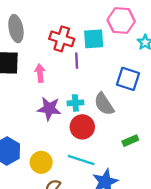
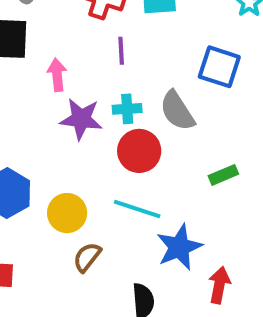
purple line: (77, 61) -> (121, 51), moved
pink arrow: (40, 73) -> (57, 75), moved

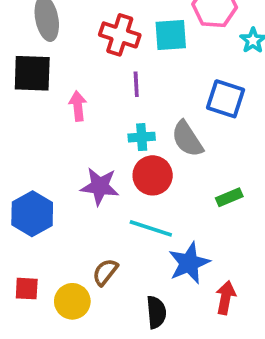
purple star: (81, 119) -> (100, 186), moved
yellow circle: (67, 213) -> (72, 301), moved

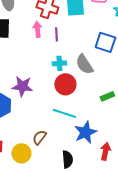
pink arrow: (78, 106) -> (37, 29), moved
purple star: (100, 186) -> (22, 86), moved

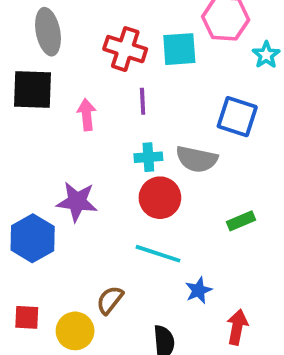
pink arrow: (37, 29) -> (87, 115), moved
gray semicircle: (84, 64) -> (197, 159), turned -45
blue star: (85, 132) -> (199, 290), size x0.6

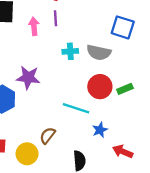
purple line: (143, 101) -> (55, 18), moved
red circle: (160, 198) -> (100, 87), moved
red arrow: (237, 327) -> (123, 152), turned -78

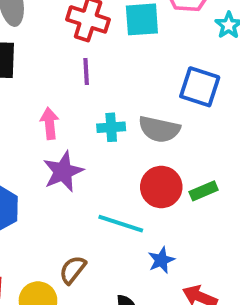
pink arrow: (34, 26) -> (50, 123), moved
purple star: (28, 78) -> (63, 172), moved, turned -30

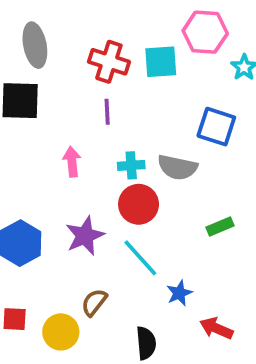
purple star: (63, 172) -> (85, 236), moved
red circle: (161, 187) -> (139, 204), moved
cyan line: (121, 224) -> (140, 258), turned 30

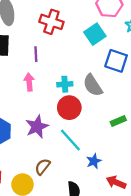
cyan square: (161, 62) -> (95, 34), moved, turned -30
purple line: (107, 112) -> (36, 54), moved
gray semicircle: (177, 167) -> (93, 85), turned 45

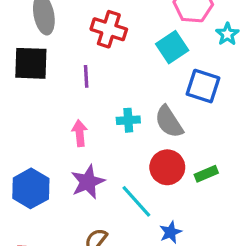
pink arrow: (29, 82) -> (80, 133), moved
red circle: (69, 108) -> (167, 167), moved

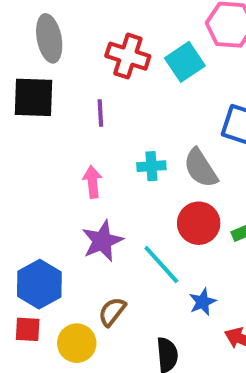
cyan square: (172, 47) -> (185, 62), moved
blue hexagon: (31, 188) -> (39, 284), moved

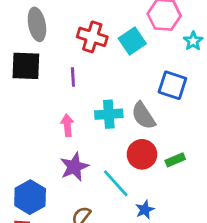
cyan cross: (151, 166) -> (109, 114), size x1.4

